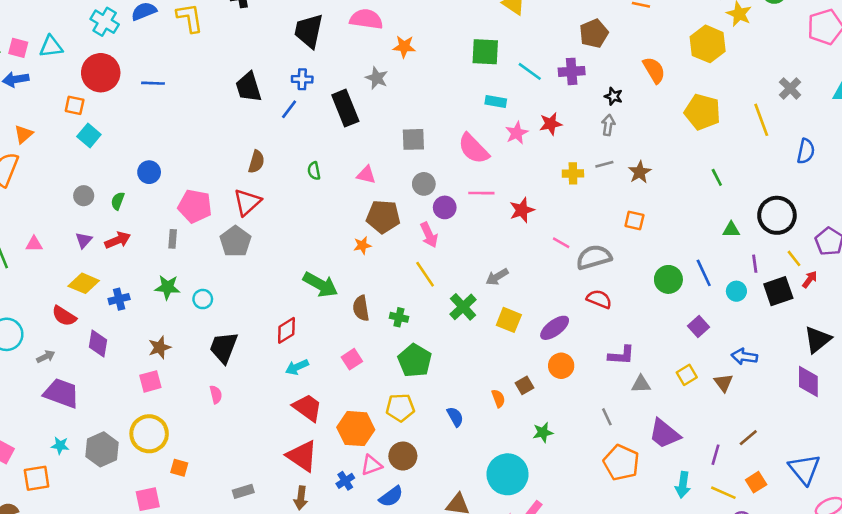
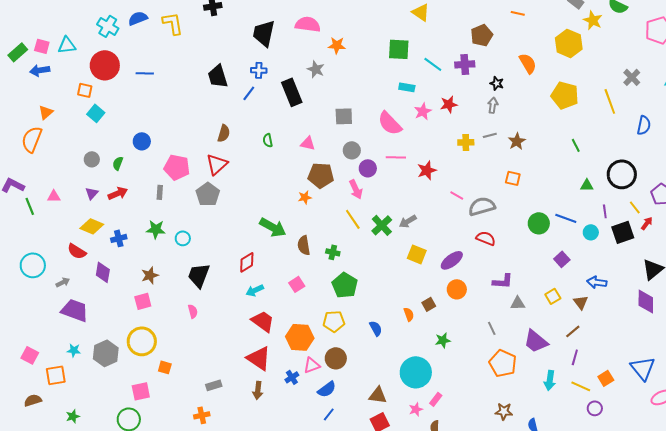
blue line: (704, 273) -> (566, 218), turned -45
green cross: (463, 307) -> (382, 225), moved
brown line: (748, 438) -> (573, 331), moved

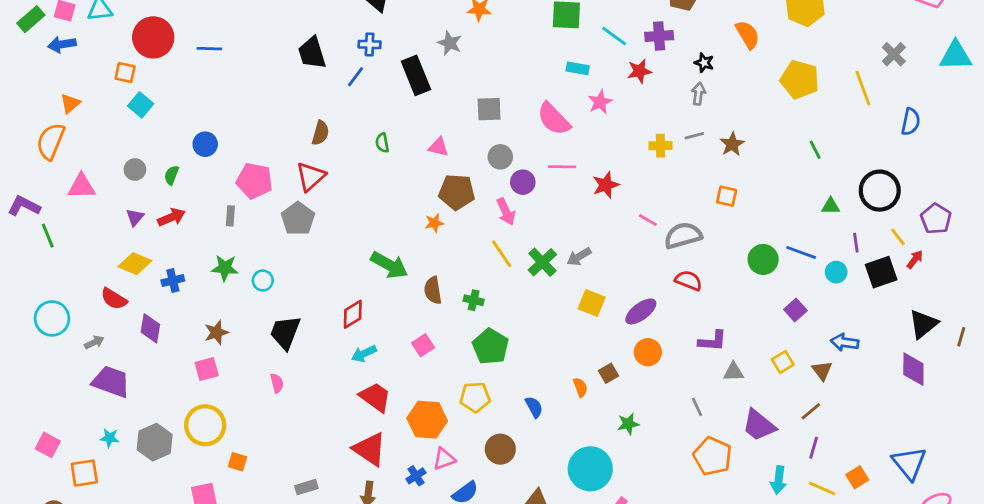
red star: (449, 104) -> (639, 71), moved
pink triangle: (54, 196) -> (82, 186), moved, size x1.5
brown circle: (336, 358) -> (500, 449), moved

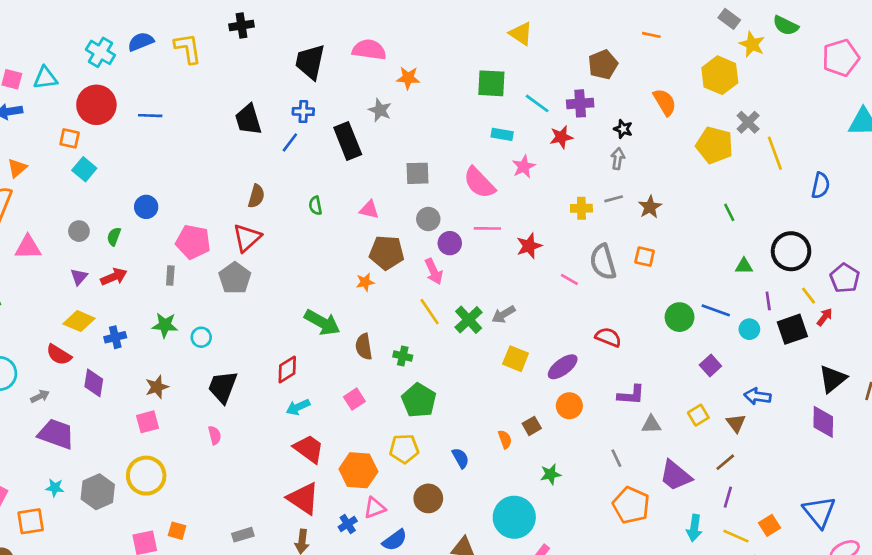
gray cross: (894, 54) -> (748, 122), moved
gray semicircle: (683, 236) -> (603, 262), moved, turned -90
orange square: (238, 462) -> (177, 531), moved

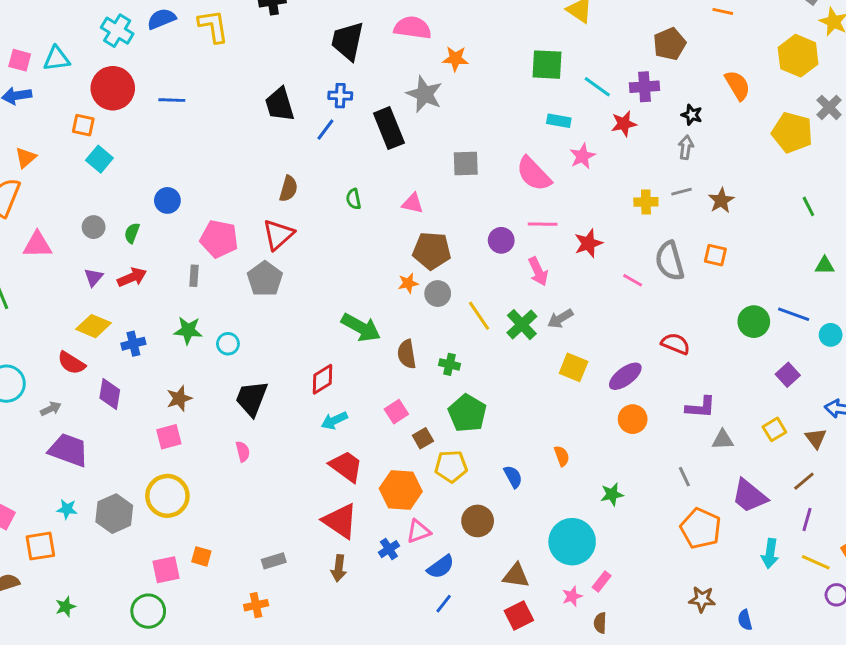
gray star: (380, 110) -> (424, 94), size x1.4
gray circle: (428, 219) -> (438, 294), moved
pink arrow: (434, 271) -> (538, 271), moved
brown square: (532, 426) -> (423, 438), moved

